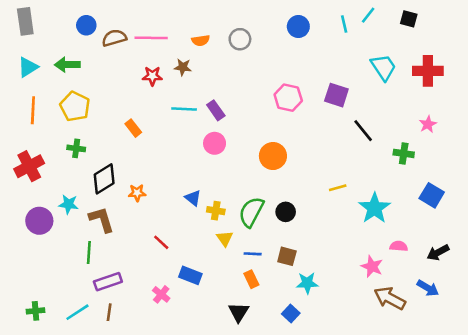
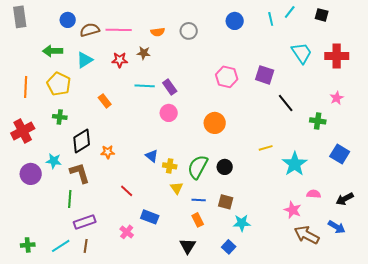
cyan triangle: (28, 67) -> (85, 60), moved

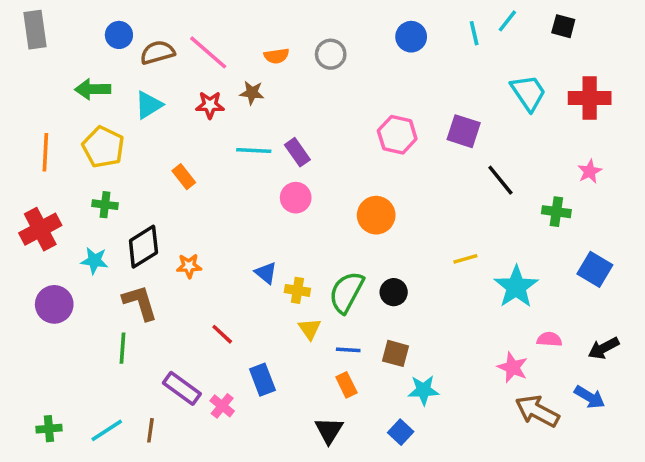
pink line: (119, 30) -> (208, 52), turned 40
cyan star: (54, 161) -> (94, 261), moved
blue rectangle: (150, 217) -> (262, 380), turned 48
purple rectangle: (85, 222) -> (182, 388), moved, turned 55

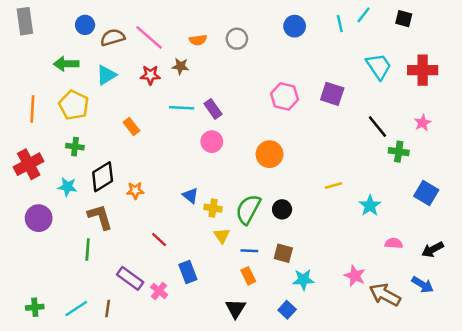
black line: (500, 180) -> (377, 127), moved
cyan star: (516, 287) -> (370, 206), size x0.7
pink star: (513, 367) -> (355, 276), moved

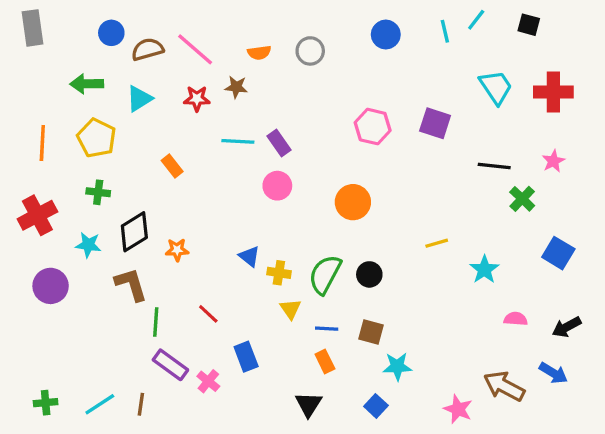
black line: (377, 127) -> (494, 166), turned -45
green cross: (399, 152) -> (522, 199), turned 36
green line: (88, 250) -> (156, 322), moved
pink star: (355, 276) -> (458, 409), moved

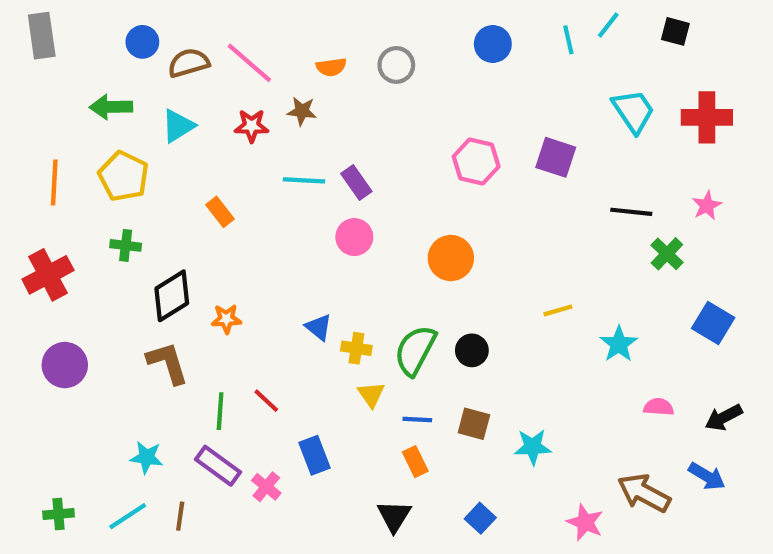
cyan star: (88, 245) -> (147, 457), moved
green line: (156, 322) -> (220, 411), moved
cyan star: (397, 366) -> (533, 447), moved

